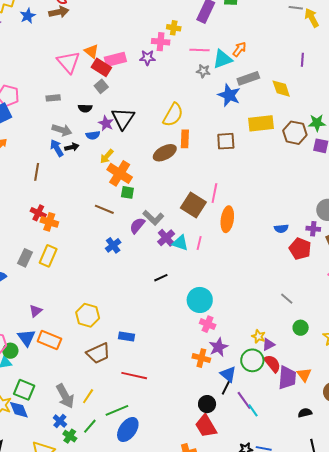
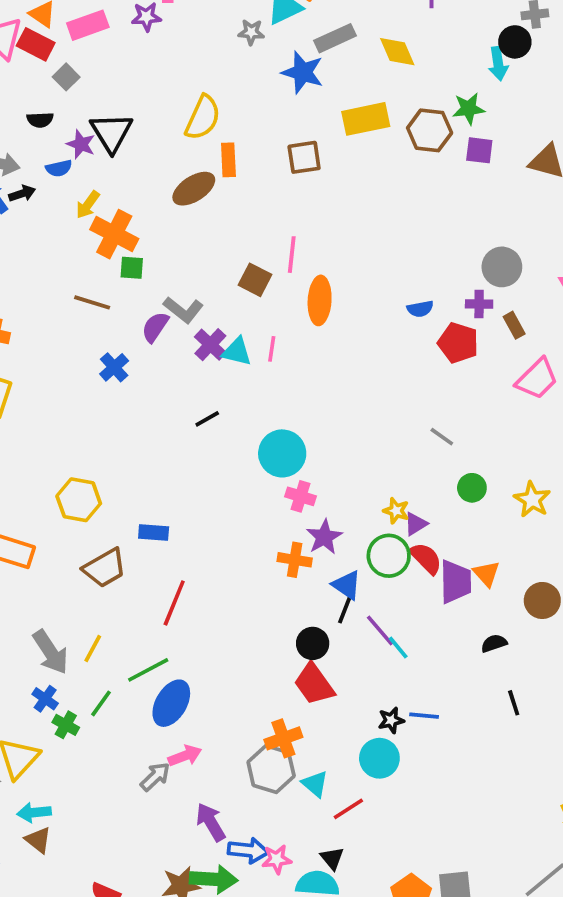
red rectangle: (101, 67) -> (36, 44), moved
brown square: (193, 205) -> (255, 280), size x0.7
red line: (134, 376) -> (174, 603), turned -75

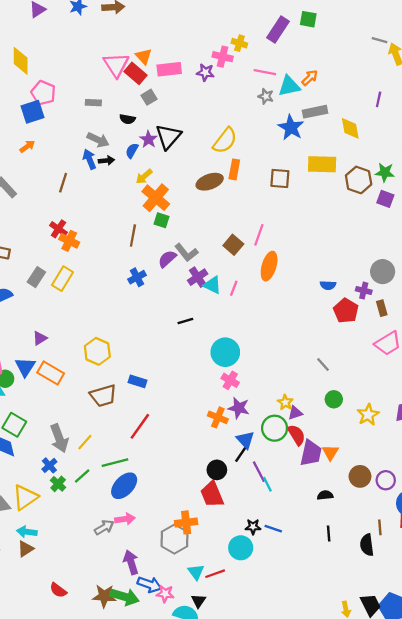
blue semicircle: (59, 168) -> (132, 151), turned 119
brown line: (92, 302) -> (133, 235), turned 70
purple star: (324, 537) -> (239, 408), turned 30
cyan triangle: (315, 784) -> (196, 572), moved
brown triangle: (38, 840) -> (25, 549), turned 36

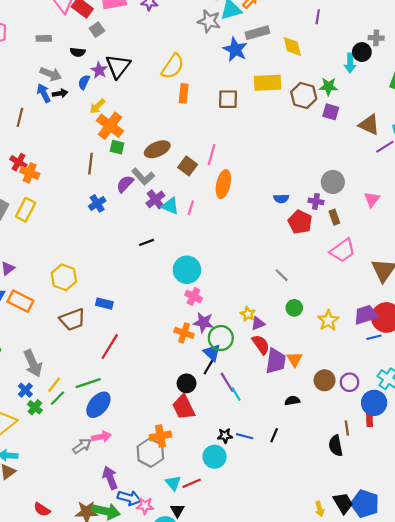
gray star: (266, 96) -> (209, 21), size x1.5
brown ellipse: (210, 182) -> (157, 149), moved
green circle: (275, 428) -> (221, 338), moved
yellow line: (85, 442) -> (54, 385), moved
black line: (329, 533) -> (274, 435), moved, turned 32

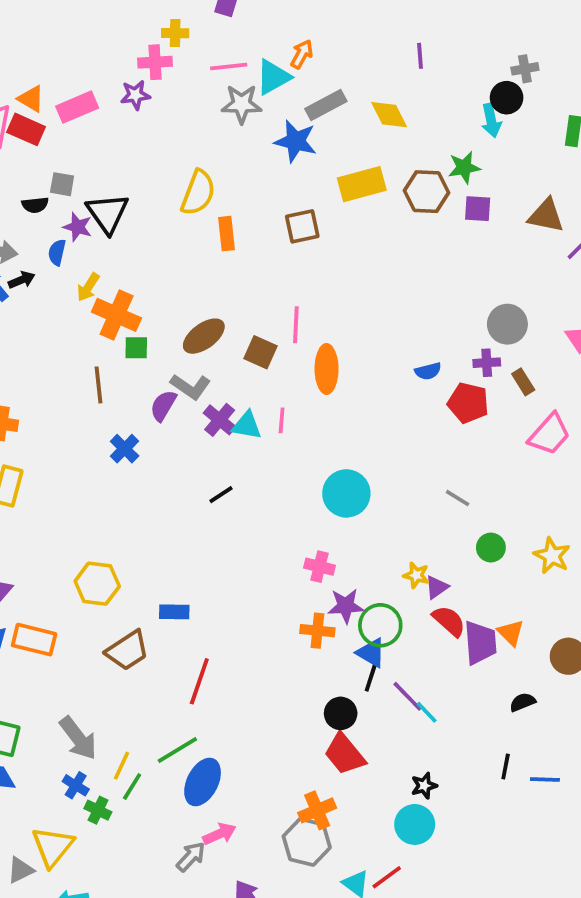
gray square: (97, 30) -> (62, 184), moved, turned -32
cyan circle: (187, 270) -> (346, 493), moved
blue line: (245, 436) -> (545, 779), moved

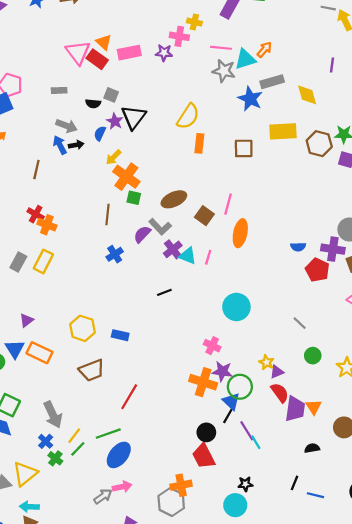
purple cross: (487, 363) -> (333, 249), size x1.5
blue rectangle: (174, 612) -> (120, 335), moved
orange cross: (317, 631) -> (203, 382), size x1.4

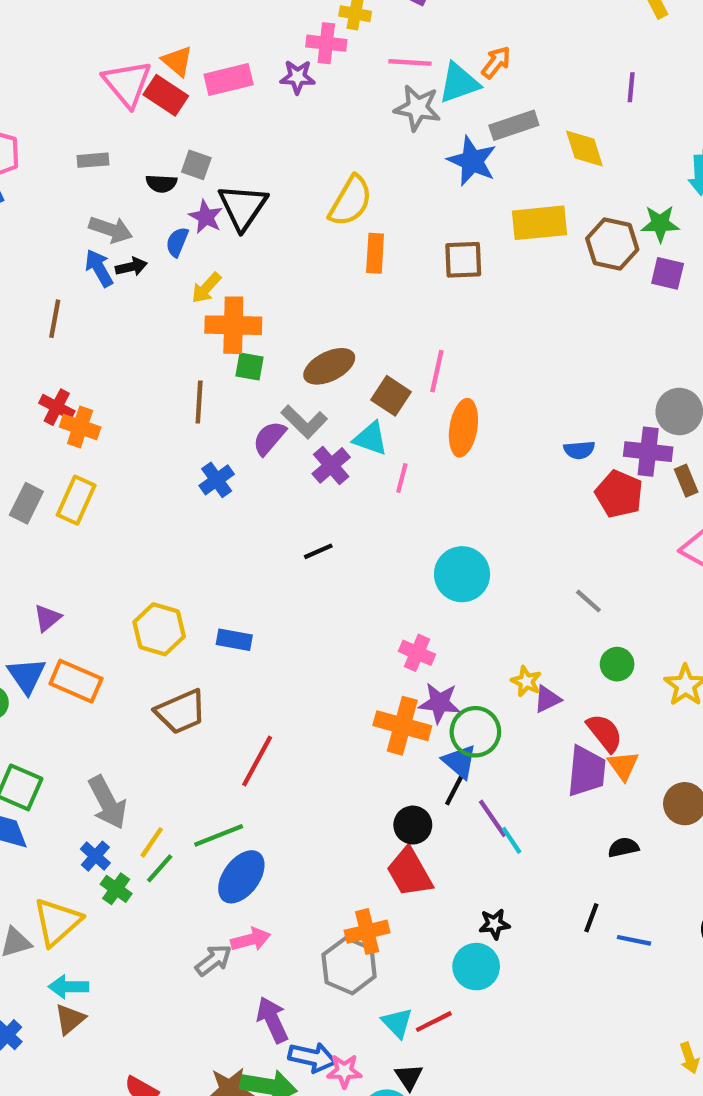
orange cross: (126, 177) -> (233, 325), turned -32
cyan triangle: (188, 256) -> (371, 438), moved
red semicircle: (280, 393) -> (605, 733), moved

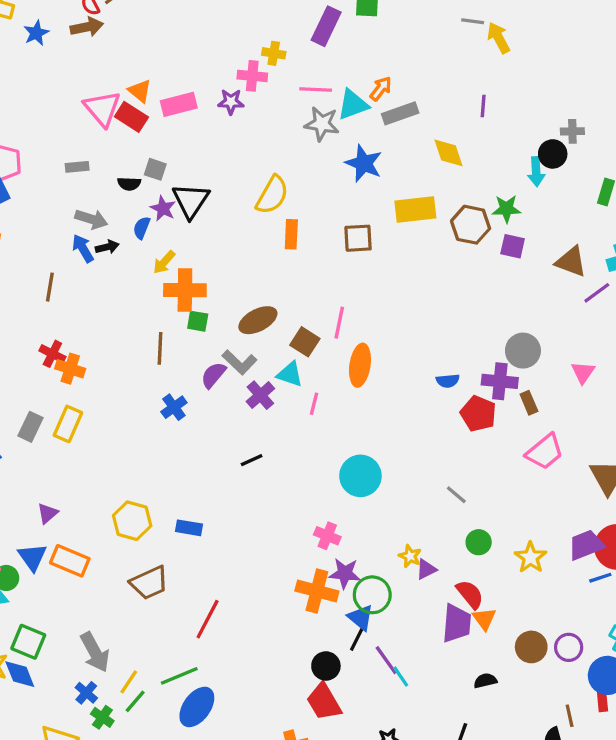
gray rectangle: (514, 125) -> (400, 113), moved

